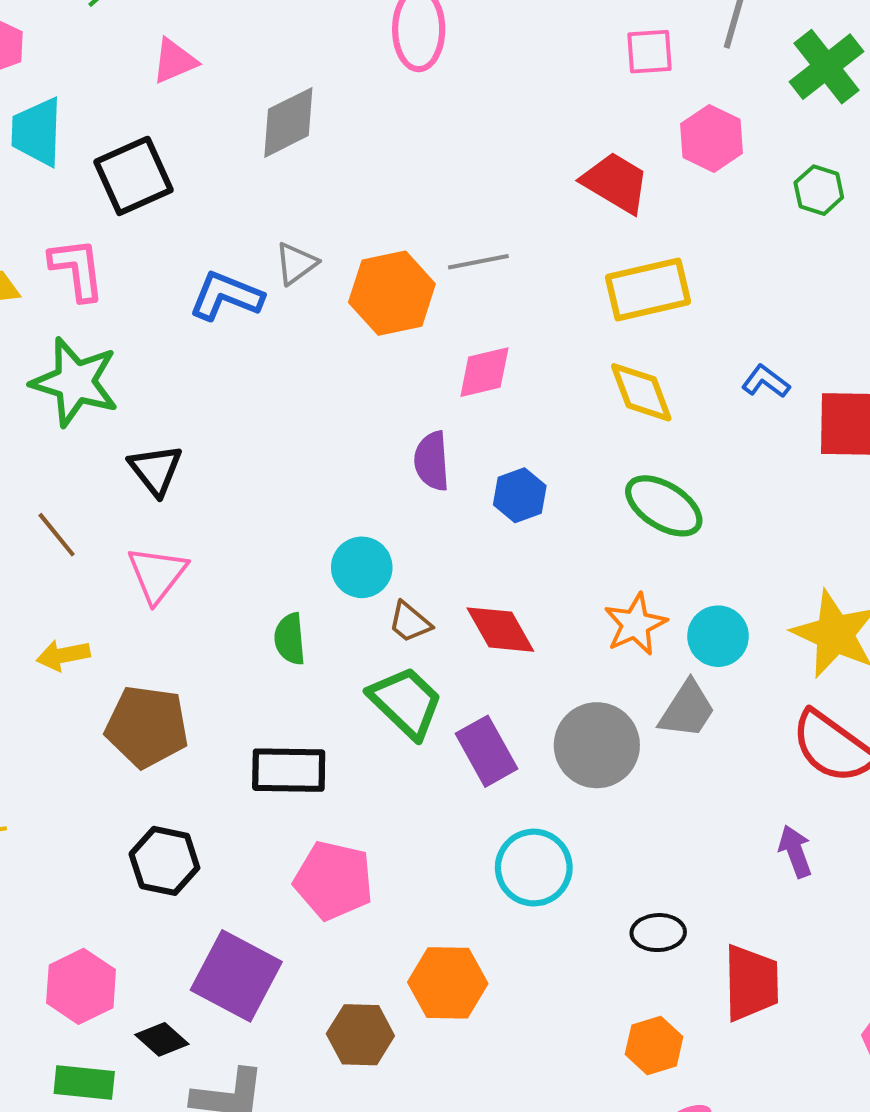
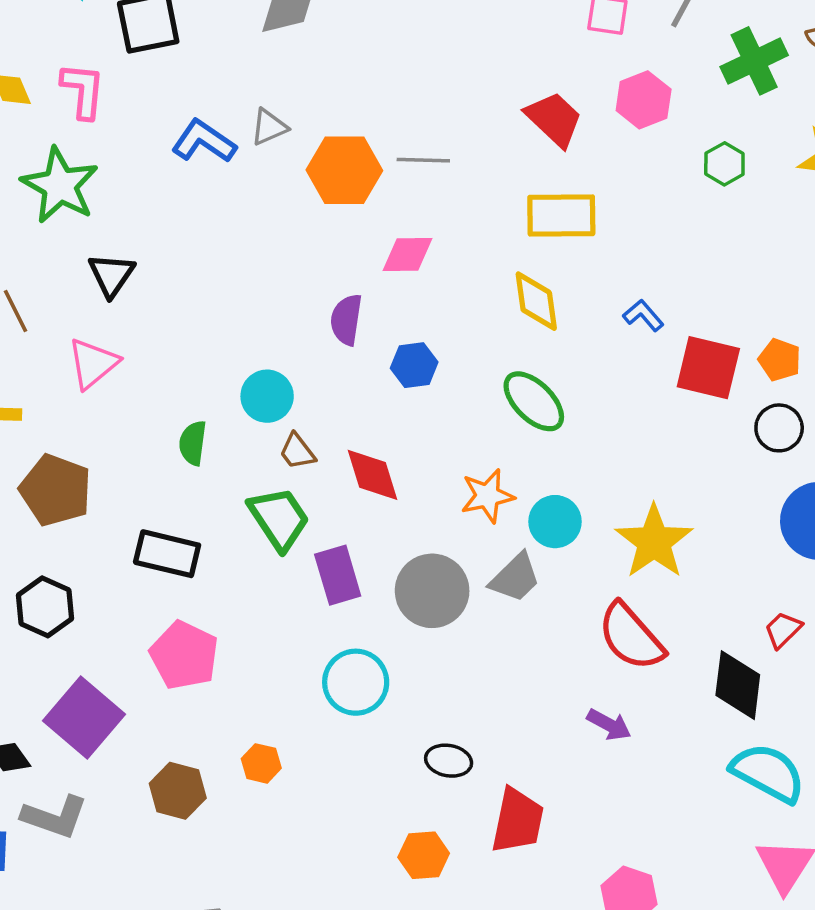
purple arrow: (795, 851) -> (609, 725), moved, turned 126
orange hexagon: (448, 983) -> (261, 763), size x0.6

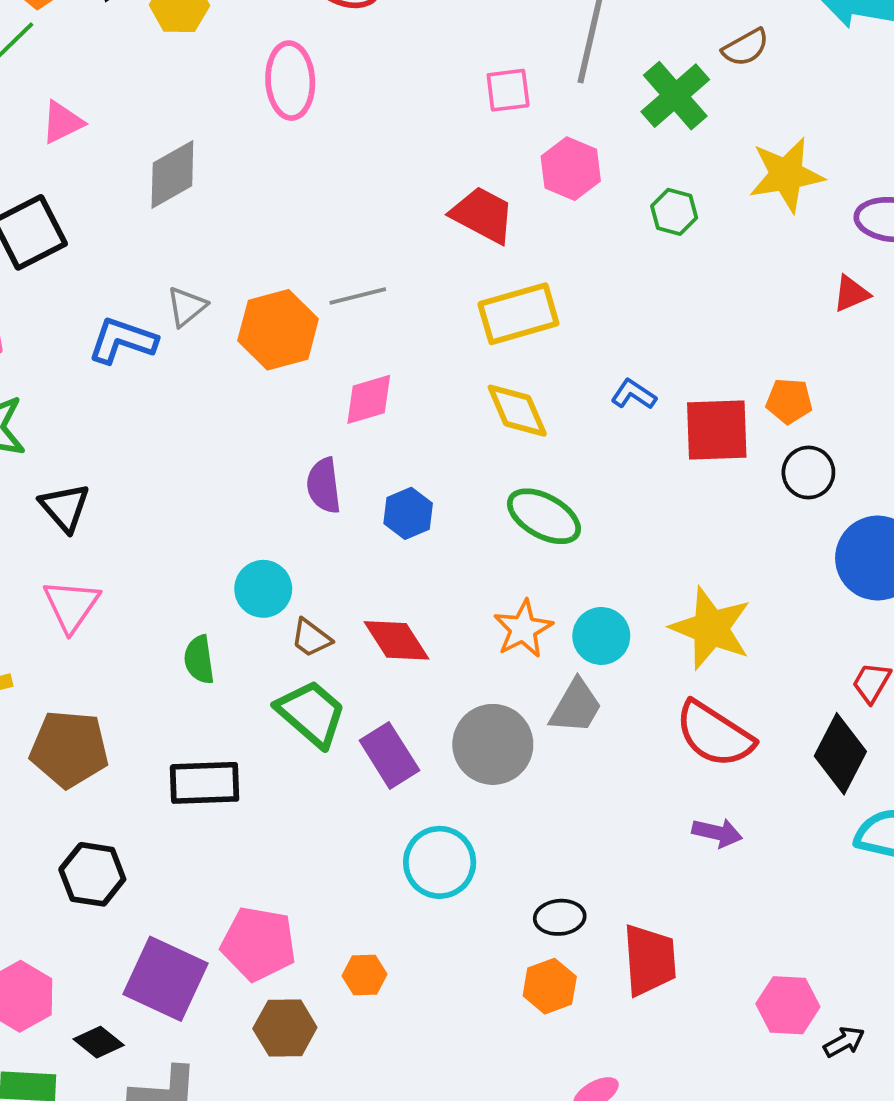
pink pentagon: (184, 655) -> (259, 944), moved
black diamond: (738, 685) -> (840, 754), turned 36
orange hexagon: (424, 855) -> (550, 986), moved

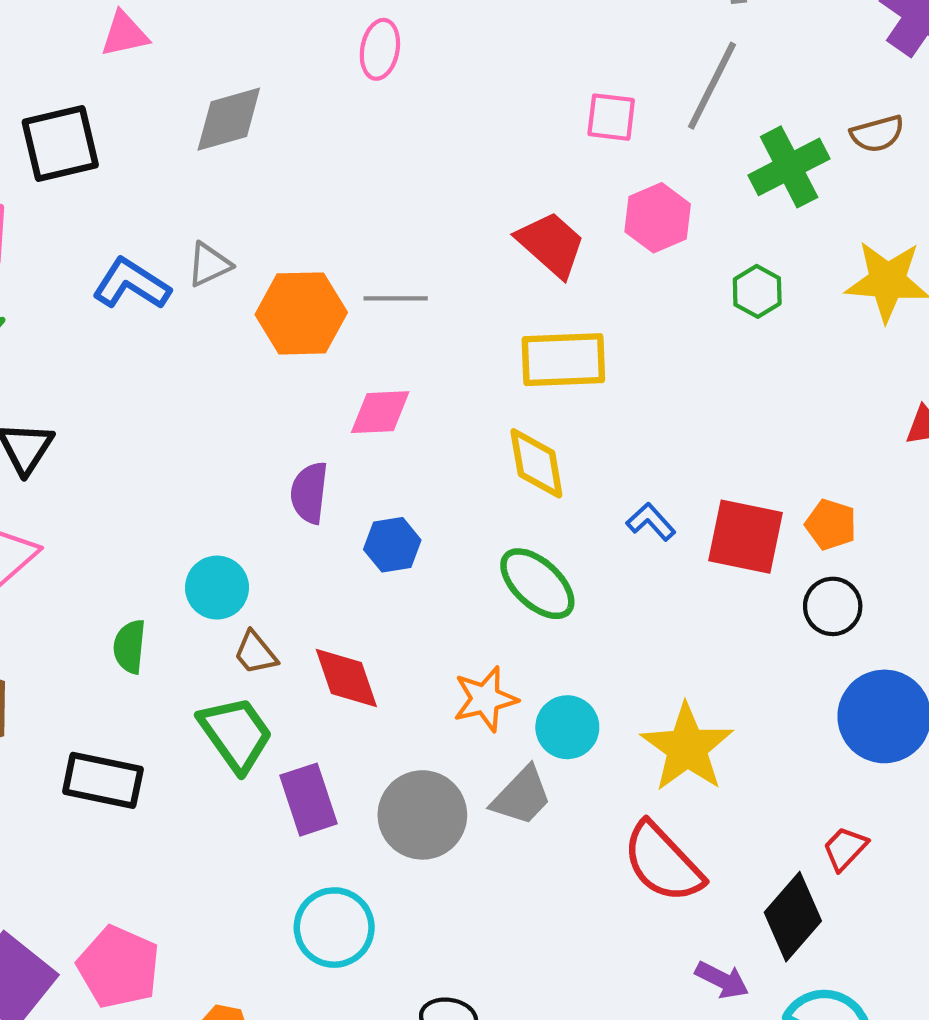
pink ellipse: (290, 81) -> (380, 49), size x0.7
blue L-shape: (634, 394) -> (651, 522), moved
purple arrow: (717, 833) -> (722, 980), moved

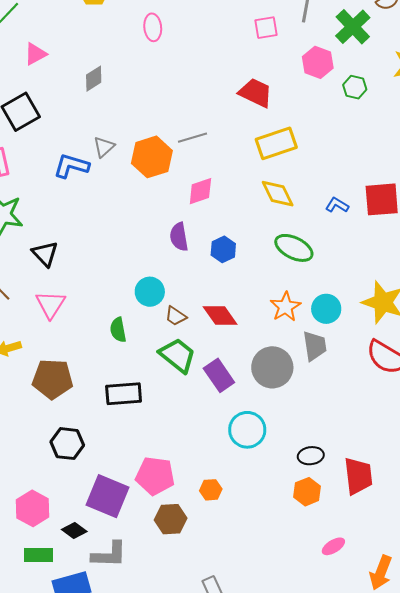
gray diamond: (229, 119) -> (94, 79), size x0.7
pink hexagon: (658, 218) -> (318, 62), moved
gray trapezoid: (522, 796) -> (315, 346), turned -36

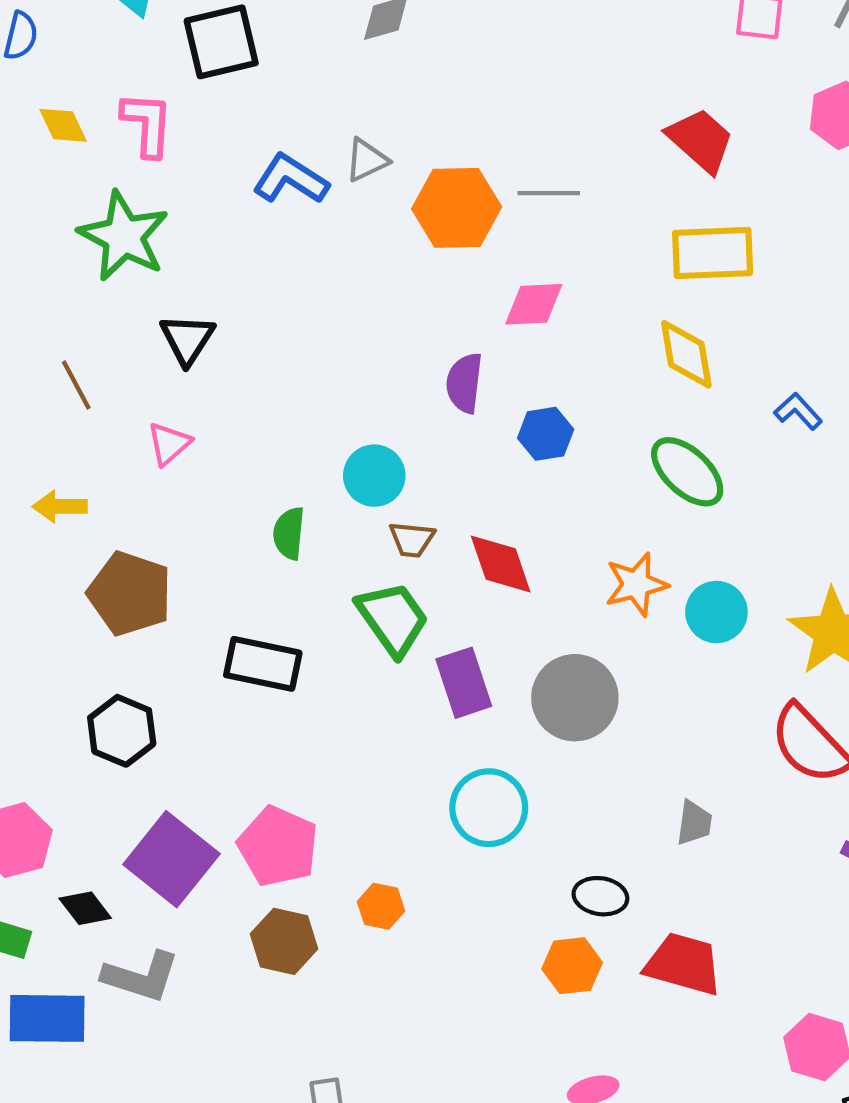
pink triangle: (51, 304) -> (169, 444), size x0.7
brown trapezoid: (176, 316) -> (412, 539), turned -45
gray trapezoid: (315, 346) -> (694, 823), moved, size x0.7
red trapezoid: (358, 476) -> (684, 964), turned -84

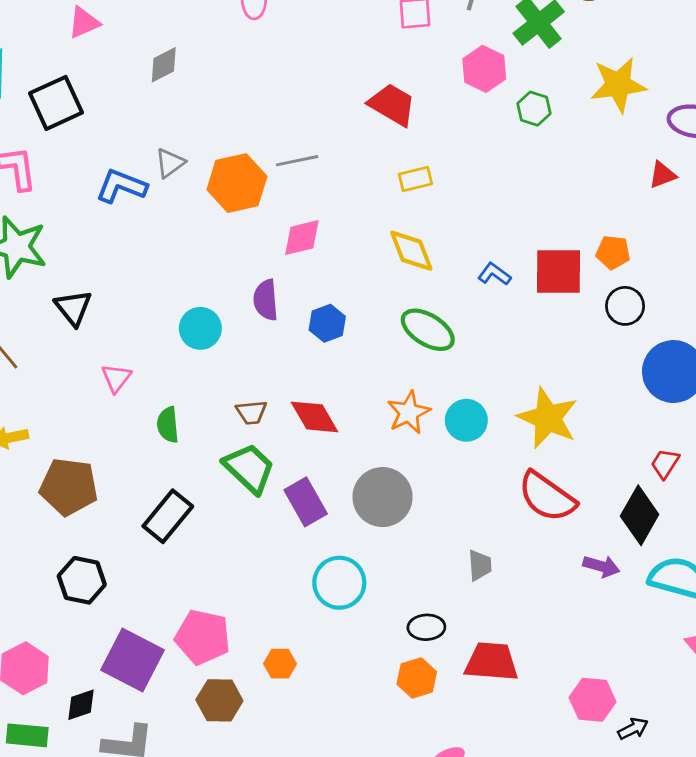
yellow rectangle: (713, 253) -> (415, 179), size x0.6
pink triangle: (169, 444) -> (116, 378), moved
cyan circle: (374, 476) -> (200, 328), moved
black rectangle: (263, 664) -> (168, 516), turned -51
black diamond: (85, 908) -> (81, 705), turned -60

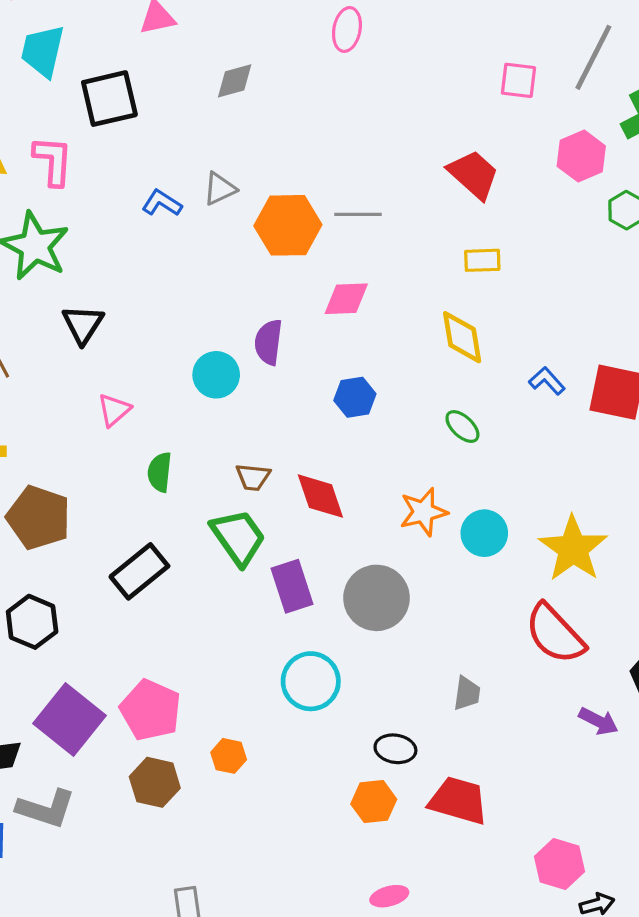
blue L-shape: (121, 186) -> (162, 203), size x0.7
purple semicircle: (266, 300) -> (268, 342), moved
green ellipse: (428, 330) -> (462, 426), size x0.6

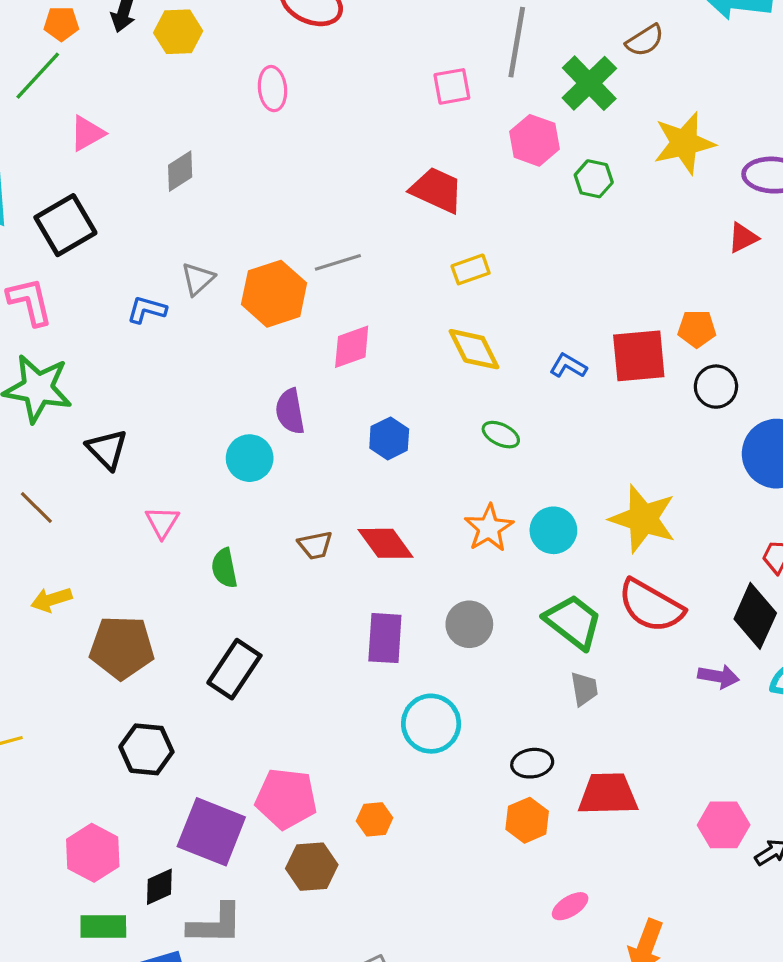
green trapezoid: (238, 537) -> (573, 622), moved
purple rectangle: (292, 586) -> (385, 638), turned 39
gray circle: (376, 598) -> (469, 624), size x0.7

